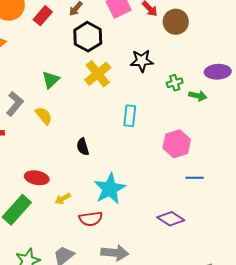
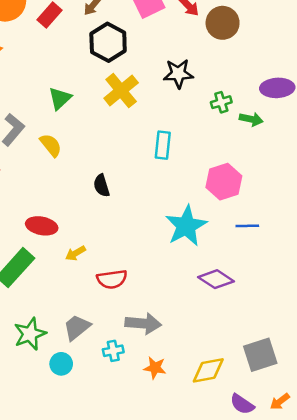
cyan star: (110, 189) -> (186, 226), moved

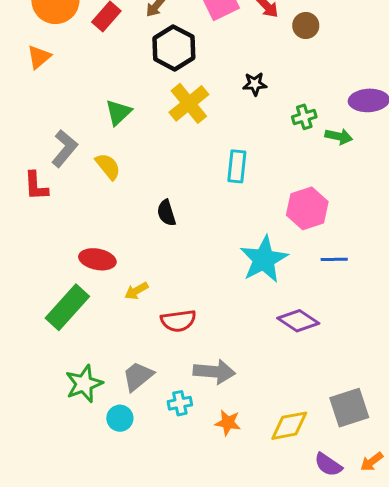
brown circle: (223, 23) -> (306, 25), size x0.7
black star: (178, 74) -> (255, 84), size x0.7

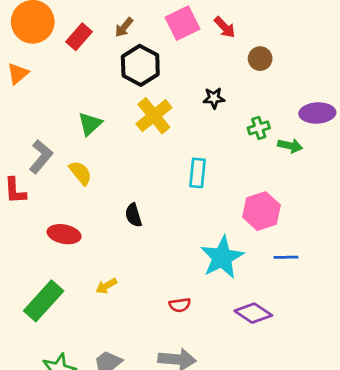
brown circle: (306, 25) -> (260, 59), moved
red ellipse: (97, 259) -> (64, 234), moved
red semicircle: (178, 321) -> (180, 305), moved, size x0.7

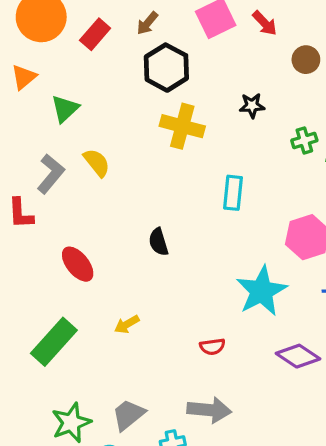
yellow cross: (154, 116) -> (182, 126), turned -36
green triangle: (90, 124) -> (65, 109), moved
yellow semicircle: (80, 173) -> (97, 163), moved
red ellipse: (64, 234) -> (78, 264), turned 40

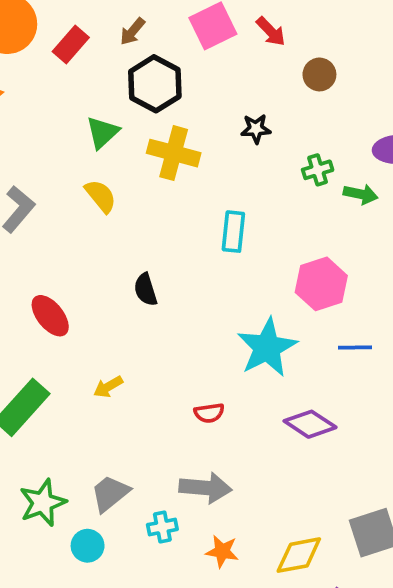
green triangle: (65, 109) -> (103, 132), moved
yellow semicircle: (97, 163) -> (101, 196), moved

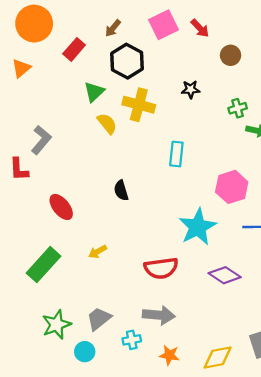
red rectangle: (71, 45) -> (74, 49), moved
green cross: (318, 170) -> (238, 108), moved
yellow semicircle: (101, 196) -> (107, 123), moved
red semicircle: (209, 413) -> (161, 268), size x1.8

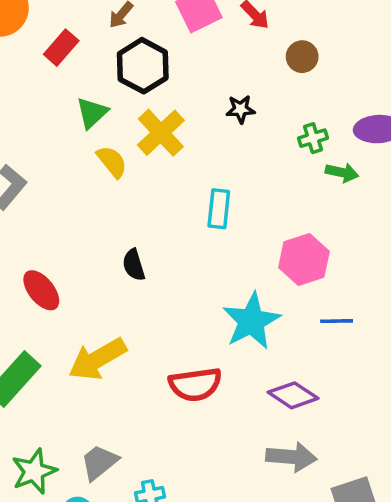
yellow cross: (139, 105) -> (161, 133), turned 32
yellow arrow: (98, 252) -> (97, 359), size x2.0
gray arrow: (159, 315) -> (291, 457), moved

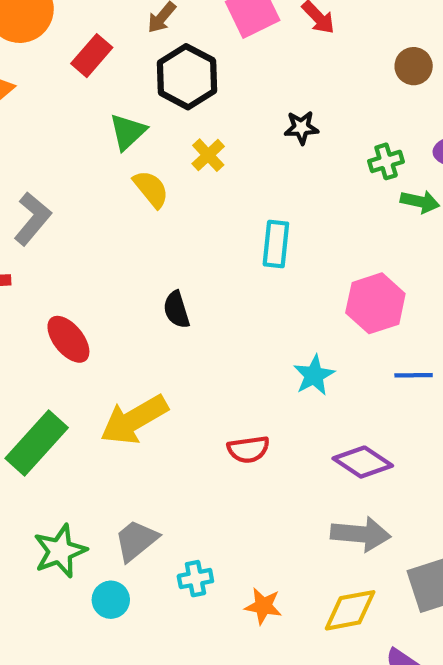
brown circle: (302, 57) -> (414, 66), moved
yellow cross: (161, 133) -> (208, 155), size x0.6
cyan star: (251, 321) -> (314, 375), size x0.6
red semicircle: (195, 384) -> (248, 449), size x0.7

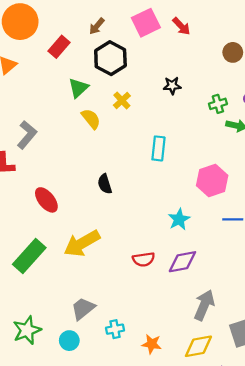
purple diamond: (363, 462) -> (182, 262), moved, turned -44
gray arrow: (361, 534) -> (204, 305), turned -72
green star: (60, 551) -> (27, 330), moved

